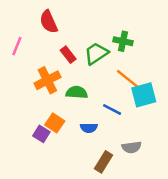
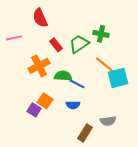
pink line: (17, 46) -> (14, 38), turned 56
blue line: (112, 109) -> (77, 84), moved

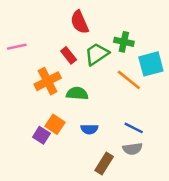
red semicircle: (40, 18) -> (80, 22), moved
cyan square: (118, 78) -> (151, 64), moved
blue line: (77, 84) -> (134, 128), moved

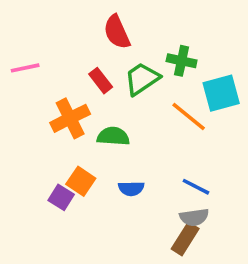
brown rectangle: (104, 164) -> (185, 239), moved

